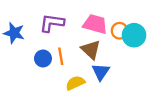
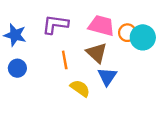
blue circle: (43, 58) -> (17, 68), moved
yellow semicircle: (75, 83) -> (80, 88), turned 60

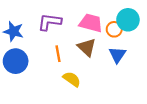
cyan circle: (143, 37) -> (128, 20), moved
blue circle: (17, 68) -> (16, 61), size x1.5
blue triangle: (107, 76) -> (117, 55), moved

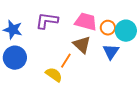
cyan circle: (128, 20) -> (126, 31), moved
orange line: (58, 54) -> (66, 61), moved, turned 42
yellow semicircle: (72, 79) -> (54, 75), moved

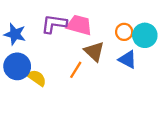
pink trapezoid: (86, 22) -> (79, 25), moved
blue triangle: (111, 52) -> (128, 59), turned -36
yellow semicircle: (54, 75) -> (37, 78), moved

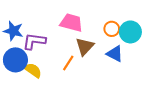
purple L-shape: (54, 24) -> (34, 41), moved
brown triangle: (94, 51) -> (85, 46), turned 30

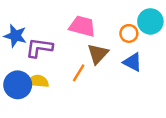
cyan circle: (130, 32) -> (150, 21), moved
blue circle: (15, 60) -> (18, 85), moved
yellow semicircle: (33, 70) -> (38, 81), turned -30

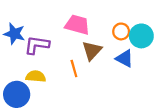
cyan circle: (150, 21) -> (141, 36), moved
orange line: (79, 73) -> (74, 69), turned -48
blue circle: (18, 85) -> (17, 94), moved

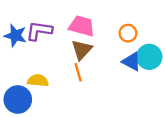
cyan circle: (141, 36) -> (149, 57), moved
purple L-shape: (37, 45) -> (39, 31), moved
brown triangle: (92, 51) -> (82, 50), moved

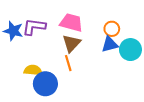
blue triangle: (132, 62) -> (110, 44), moved, turned -42
blue circle: (18, 99) -> (45, 84), moved

